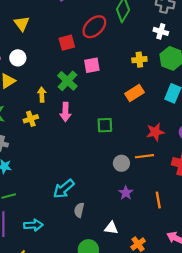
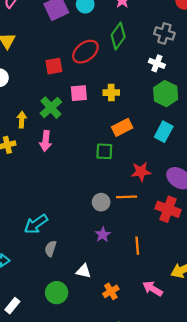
yellow cross: (139, 60) -> (111, 93), moved
green square: (105, 125) -> (104, 151), moved

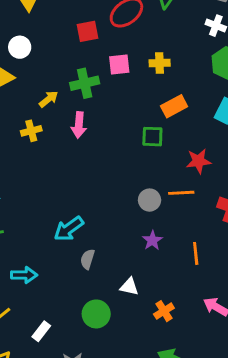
green cross: (51, 108) -> (85, 83), turned 30
yellow arrow: (22, 120) -> (49, 99), turned 49

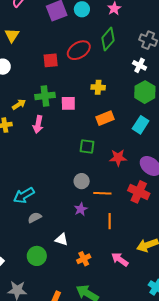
pink square: (119, 64) -> (68, 103), moved
green square: (152, 137) -> (87, 146), moved
orange line: (181, 193) -> (102, 193), moved
gray semicircle: (87, 259) -> (35, 218), turned 40

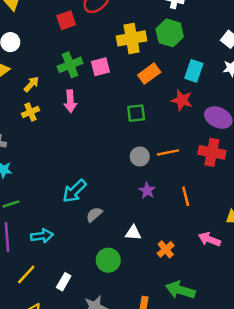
yellow cross: (98, 87) -> (132, 38), size x1.6
green hexagon: (145, 92) -> (170, 33), moved
yellow arrow: (19, 104) -> (31, 84), moved
red star: (118, 158) -> (182, 100), moved, turned 30
orange line: (102, 193) -> (168, 152), moved

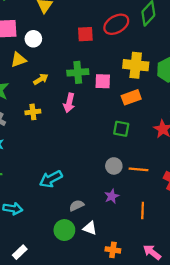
orange rectangle: (149, 74) -> (131, 97), moved
yellow cross: (30, 112) -> (33, 112), moved
gray semicircle: (94, 215) -> (77, 206), moved
orange cross: (166, 249) -> (113, 250), turned 32
green circle: (108, 260) -> (64, 230), moved

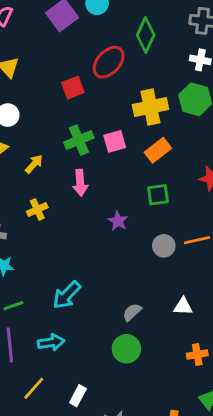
cyan arrow: (51, 179) -> (67, 295), moved
purple star: (112, 196) -> (118, 221), moved
white triangle: (90, 228) -> (183, 306), moved

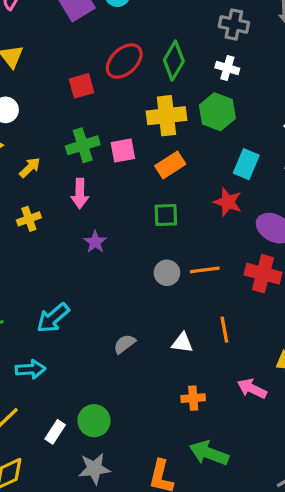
green diamond: (146, 35) -> (174, 61), moved
purple star: (118, 221) -> (95, 242), moved
green circle: (126, 349) -> (94, 421), moved

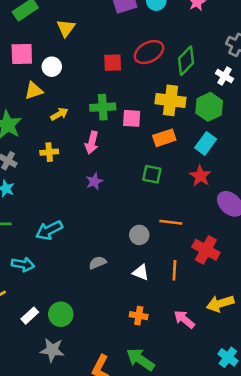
cyan rectangle: (246, 164) -> (206, 143), moved
gray circle: (167, 273) -> (139, 235), moved
red cross: (263, 274) -> (206, 250), moved

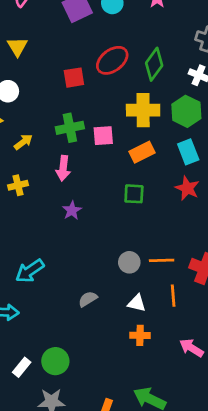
cyan rectangle: (206, 143) -> (188, 152), turned -50
orange line: (171, 222) -> (162, 260), moved
orange cross: (139, 316) -> (140, 335), moved

